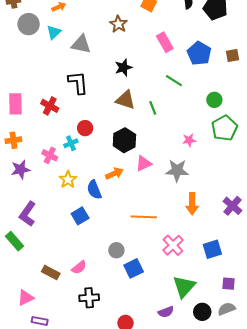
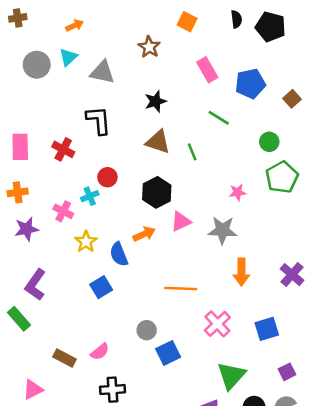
gray circle: (29, 24) -> (37, 65), moved
blue pentagon: (199, 53) -> (250, 84), turned 30
brown square: (233, 55) -> (292, 99), moved, turned -32
purple square: (228, 284) -> (287, 372), turned -32

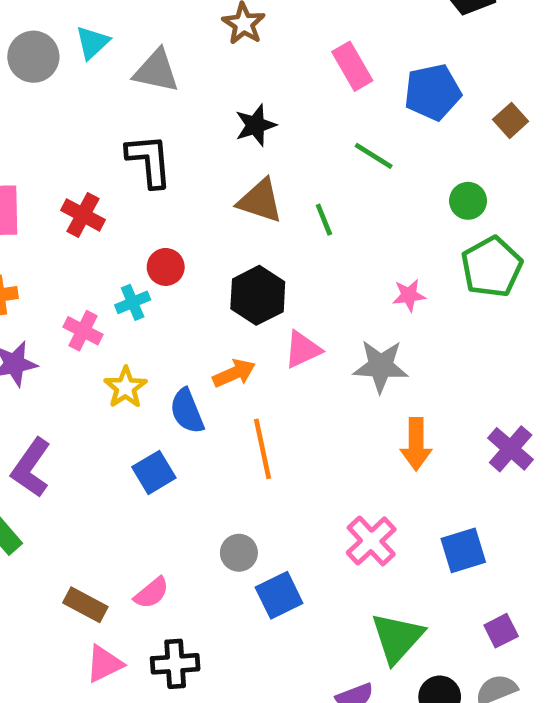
orange line: (181, 288) -> (263, 449), moved, turned 76
pink triangle: (33, 390) -> (104, 664), moved

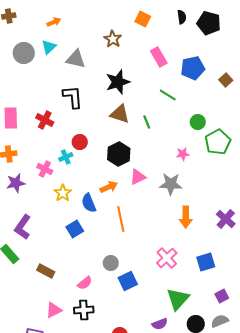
black star: (255, 125) -> (118, 82), size x1.4
green circle: (468, 201) -> (198, 122), moved
pink semicircle: (151, 593) -> (85, 283), moved
brown rectangle: (85, 605) -> (46, 271), moved

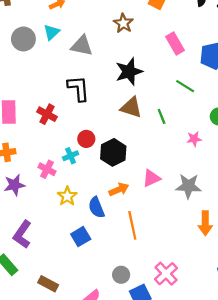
black hexagon: (119, 154) -> (113, 152), moved
pink star: (183, 154) -> (194, 139), moved
pink cross: (167, 258) -> (166, 274), moved

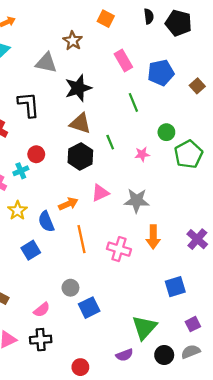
gray triangle: (82, 46) -> (46, 63), moved
green line: (185, 86) -> (133, 102), turned 36
green line: (162, 116) -> (110, 142), moved
black hexagon: (113, 152) -> (80, 156), moved
pink cross: (166, 274) -> (119, 249), moved, turned -30

